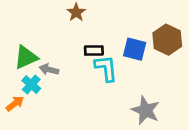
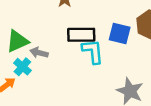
black rectangle: (94, 50) -> (81, 35), size x1.5

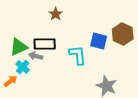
black rectangle: (81, 35) -> (45, 44), moved

